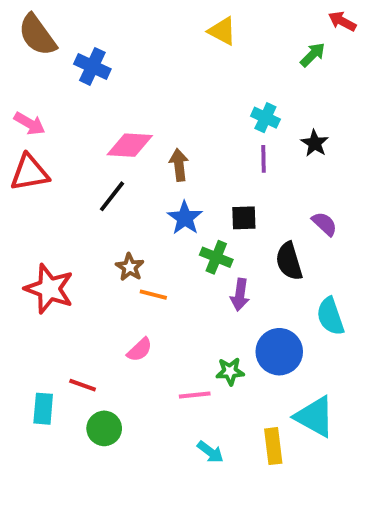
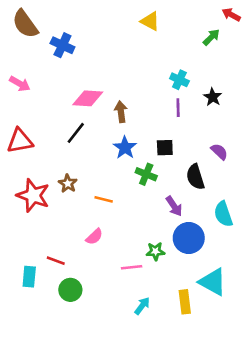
red triangle: (29, 173) -> (20, 141), moved
brown star: (130, 267) -> (68, 183), moved
purple arrow: (240, 295) -> (174, 206), moved, turned -42
cyan arrow: (210, 452) -> (142, 306), turned -90

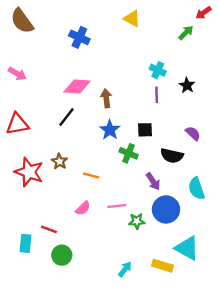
red arrow: (231, 15) -> (203, 13), turned -63
blue cross: (62, 45) -> (79, 37), moved
black semicircle: (195, 177) -> (172, 156), turned -60
pink line: (132, 267) -> (117, 206), moved
yellow rectangle: (185, 302) -> (162, 266), turned -66

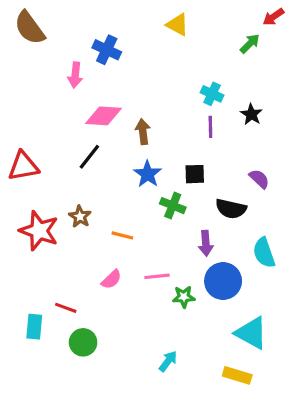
pink arrow: (17, 74) -> (75, 75), moved, turned 66
purple arrow: (153, 181) -> (206, 243), turned 30
yellow rectangle: (162, 266) -> (237, 375), moved

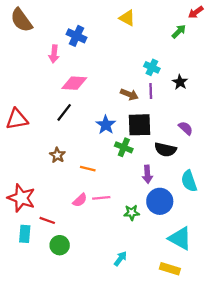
brown arrow: (143, 132) -> (129, 94), moved, turned 120
black square: (195, 174) -> (140, 125), size x1.6
red star: (39, 231) -> (21, 198), moved
pink line: (157, 276) -> (101, 198), moved

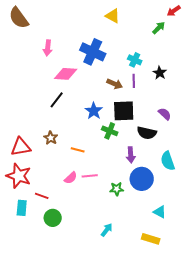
blue cross: (77, 36) -> (93, 52), moved, size x1.4
red triangle: (17, 119) -> (21, 147), moved
cyan triangle: (180, 238) -> (160, 212), size x0.6

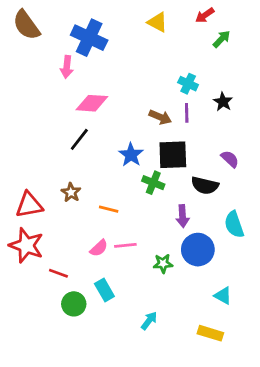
red arrow: (174, 11) -> (205, 15), moved
blue cross: (93, 52) -> (89, 38), moved
cyan rectangle: (22, 208) -> (104, 290), moved, turned -35

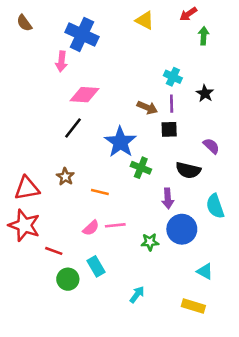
brown semicircle: (26, 25) -> (24, 23), size x0.6
green arrow: (222, 39) -> (204, 36), turned -42
blue star: (131, 155) -> (120, 142), size x1.4
black square: (173, 155) -> (169, 129), moved, size x0.6

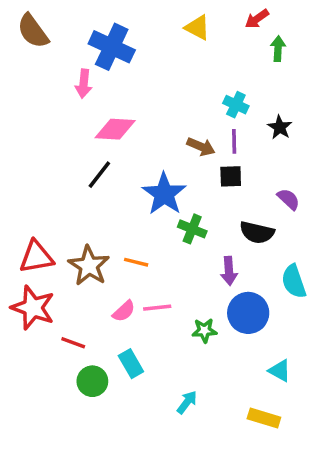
brown semicircle: (24, 23) -> (33, 31), size x1.5
brown star: (65, 177) -> (89, 266), moved, size x1.6

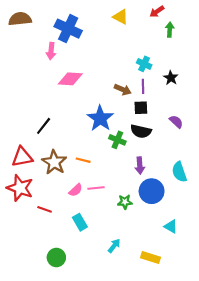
brown semicircle: (33, 31) -> (20, 19), turned 120
black line: (99, 175) -> (44, 126), moved
black semicircle: (257, 232) -> (141, 131), moved
green circle: (92, 381) -> (56, 257), moved
yellow rectangle: (264, 418) -> (150, 257), moved

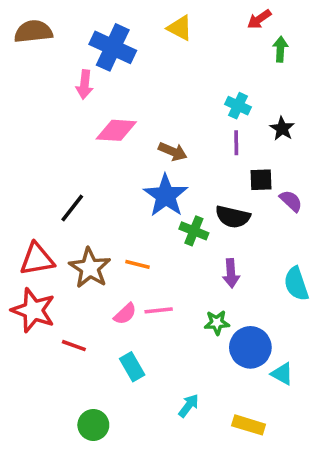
yellow triangle: (121, 17) -> (180, 28), moved
brown arrow: (123, 90) -> (173, 152), moved
black square: (141, 108) -> (261, 180), moved
blue circle: (152, 191) -> (250, 347), moved
green star: (125, 202) -> (217, 323), moved

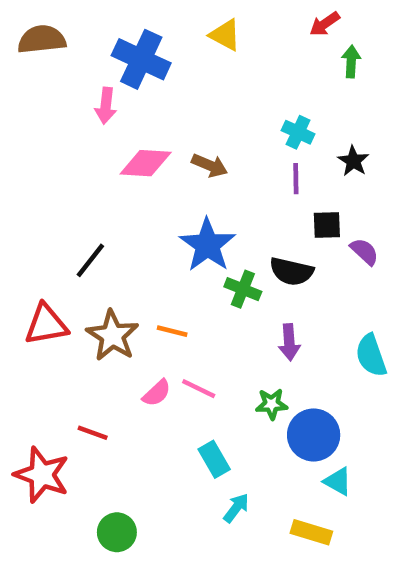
brown arrow: (173, 152) -> (210, 165), moved
red star: (33, 310) -> (42, 475), moved
pink line: (159, 310) -> (199, 389), turned 32
cyan rectangle: (132, 367) -> (214, 459), moved
cyan triangle: (282, 374) -> (338, 481), moved

